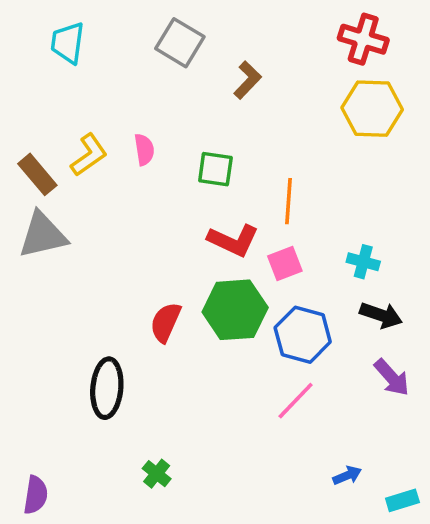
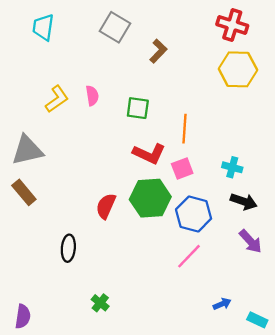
brown rectangle: (37, 174) -> (24, 192), moved
black ellipse: (107, 388) -> (68, 248), size x0.7
cyan rectangle: (402, 500) -> (257, 320), turned 42

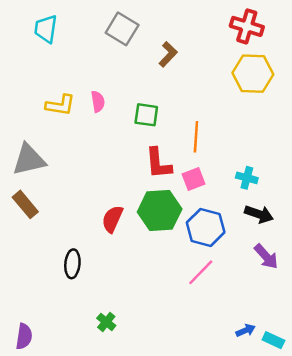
yellow L-shape: (57, 99) -> (60, 105), turned 44
red L-shape: (149, 154) -> (158, 163), turned 60
blue arrow: (222, 304) -> (246, 330), moved

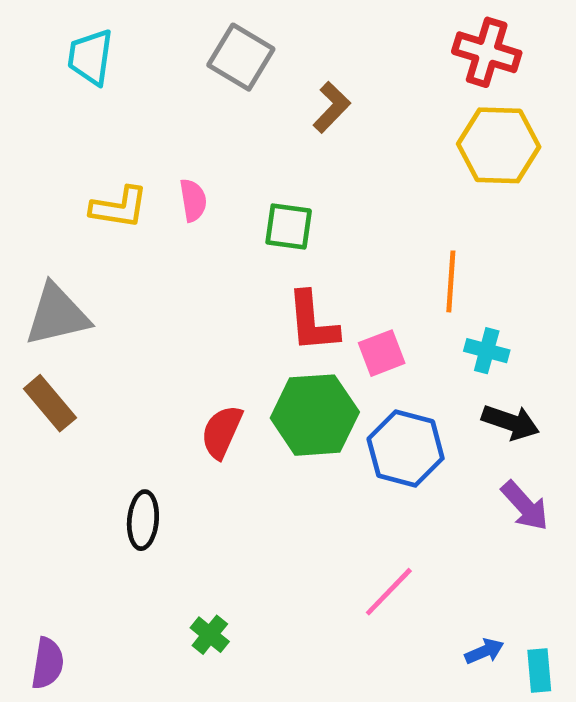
orange line: (196, 137) -> (451, 281), moved
pink line: (201, 272) -> (389, 592), moved
cyan rectangle: (273, 340) -> (539, 670), turned 60

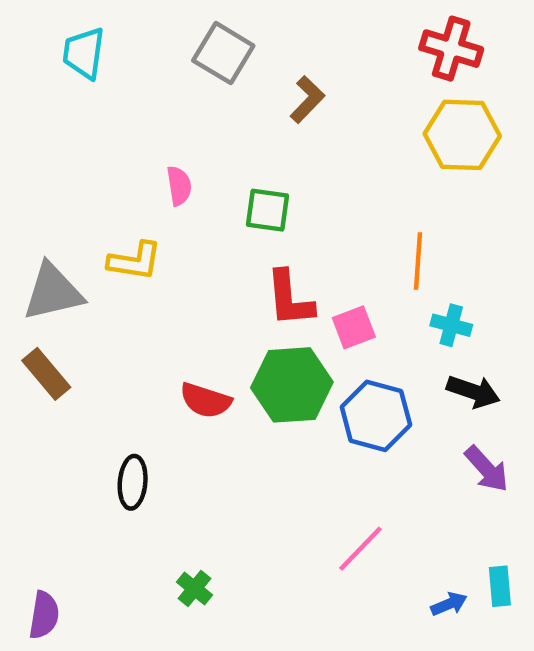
yellow L-shape: (119, 207) -> (135, 261), moved
red semicircle: (222, 432) -> (206, 400), turned -96
cyan rectangle: (539, 670) -> (500, 586), moved

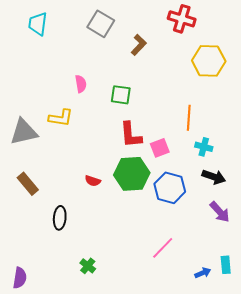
red cross: (451, 49) -> (182, 19), moved
brown rectangle: (46, 374) -> (28, 184), moved
red semicircle: (206, 400) -> (93, 181), size x0.7

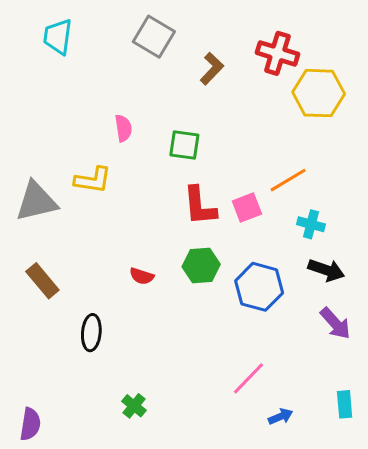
red cross: (182, 19) -> (277, 53), moved
orange line: (189, 118) -> (288, 180), turned 55
pink square: (160, 148) -> (247, 207), moved
green hexagon: (132, 174) -> (201, 265), size x0.7
blue arrow: (203, 273) -> (280, 417), moved

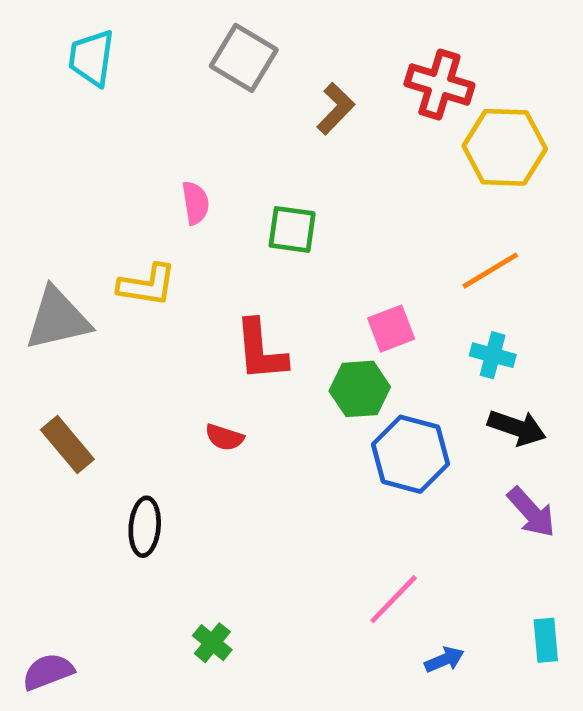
orange line: (288, 180) -> (490, 271), moved
red L-shape: (200, 206) -> (261, 350), moved
green hexagon: (201, 265) -> (360, 389), moved
purple semicircle: (30, 424) -> (48, 672), turned -120

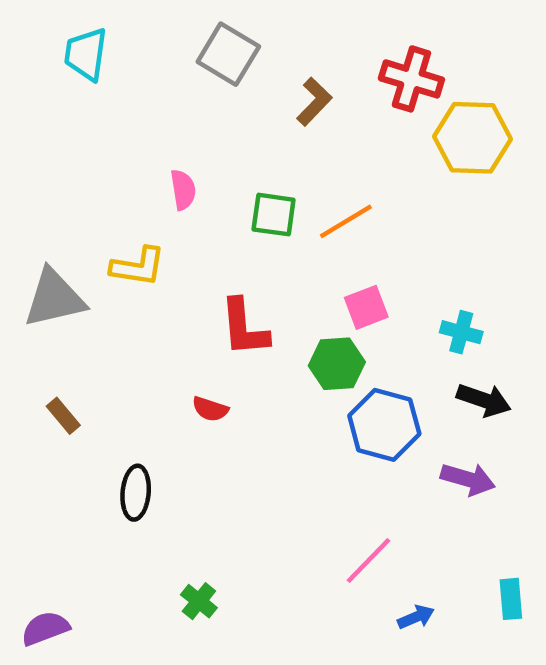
orange line: (490, 271) -> (346, 221), moved
brown rectangle: (67, 445) -> (63, 416), size x0.7
purple arrow: (531, 512) -> (468, 479), moved, turned -32

